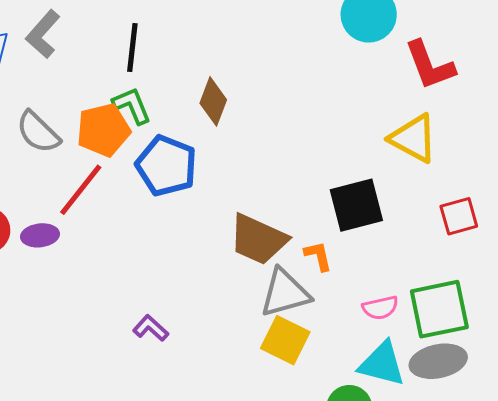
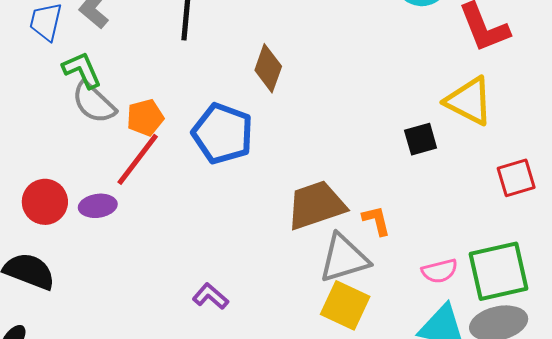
green L-shape: (132, 106) -> (82, 70), moved
orange pentagon: (103, 130) -> (145, 118), moved, size x0.7
black square: (356, 205) -> (421, 139), moved, size x0.6
brown trapezoid: (258, 239) -> (316, 205), turned 138

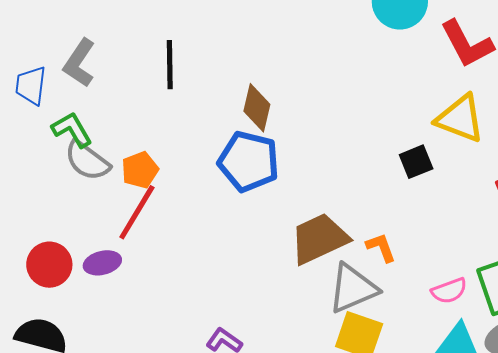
blue pentagon: (223, 134) -> (249, 161), moved

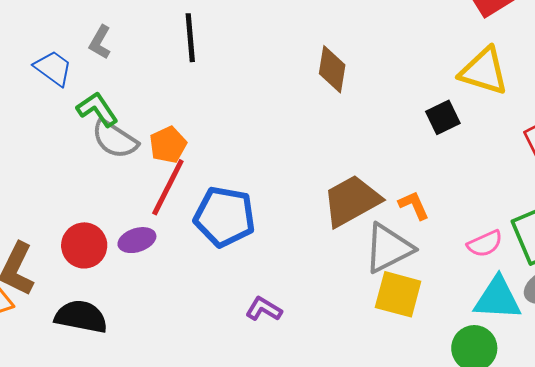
gray L-shape: (79, 63) -> (100, 42), size x0.7
blue trapezoid: (31, 85) -> (53, 68), turned 123
brown diamond: (257, 108) -> (332, 69), moved
blue pentagon: (249, 161) -> (225, 217), moved

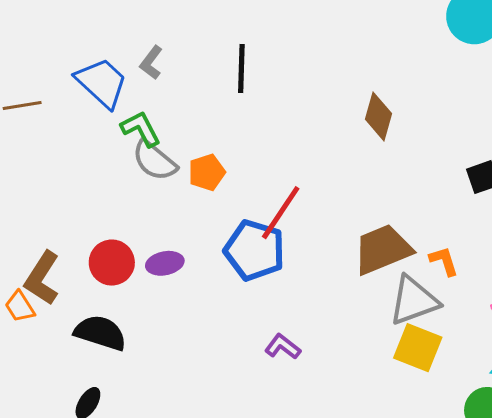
blue trapezoid: (53, 68) -> (102, 83), size x1.4
red line: (168, 187) -> (281, 213), moved

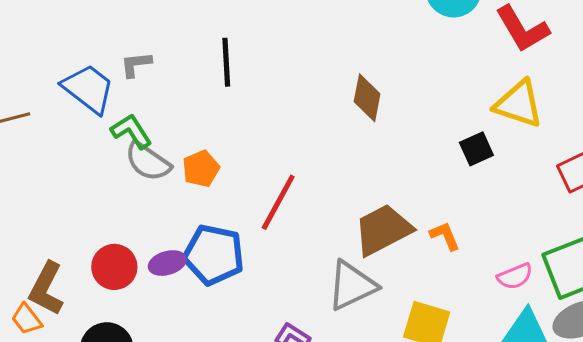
gray L-shape: (151, 63) -> (136, 64), turned 52
blue pentagon: (255, 250) -> (214, 255), moved
gray triangle: (414, 301) -> (352, 286), moved

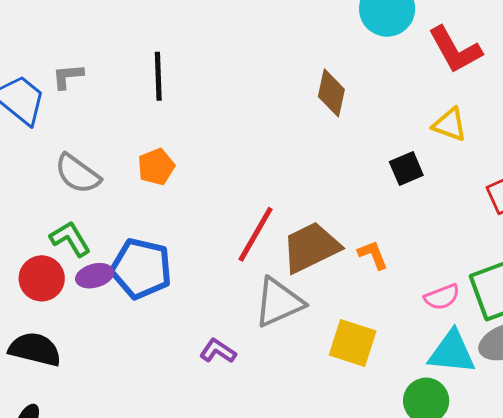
brown diamond: (367, 98) -> (331, 93), moved
yellow triangle: (519, 104) -> (450, 125), size x0.7
green L-shape: (131, 131) -> (70, 239), moved
orange pentagon: (201, 169) -> (156, 167), moved
red line: (278, 202) -> (256, 234), moved

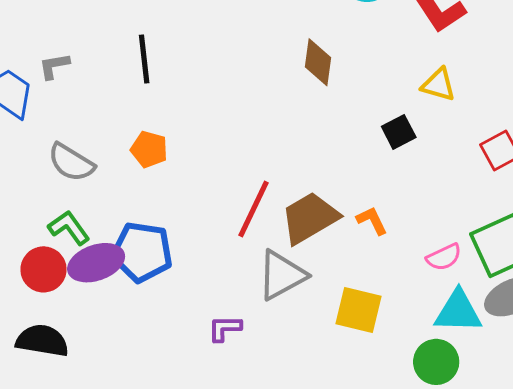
orange pentagon: (156, 167) -> (149, 149), turned -30
purple ellipse: (95, 276) -> (96, 263), size x1.5
purple L-shape: (218, 351) -> (225, 328), turned -30

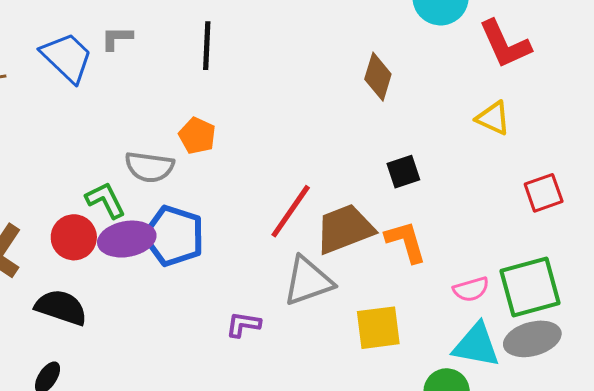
black square: (399, 132) -> (403, 172), moved
gray semicircle: (71, 162) -> (149, 167), moved, turned -33
orange L-shape: (372, 221) -> (406, 242), size x1.4
yellow square: (359, 310) -> (378, 328), turned -30

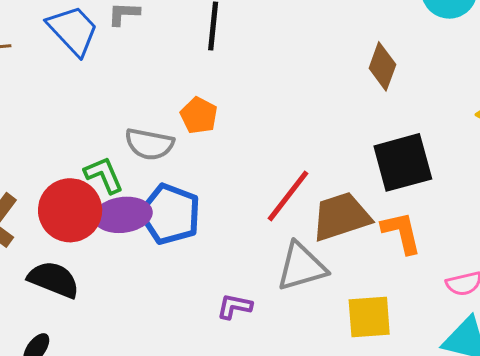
black square: (403, 172) -> (403, 162), size x1.8
red circle: (74, 237) -> (70, 210), size x1.4

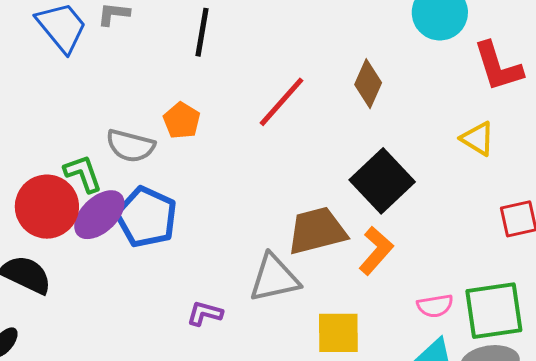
black square: (403, 162) -> (382, 181), turned -32
red line: (288, 196) -> (282, 102), moved
purple ellipse: (123, 215) -> (99, 215), turned -40
orange L-shape: (401, 232) -> (376, 251), turned 51

